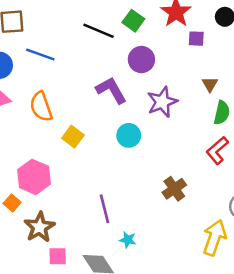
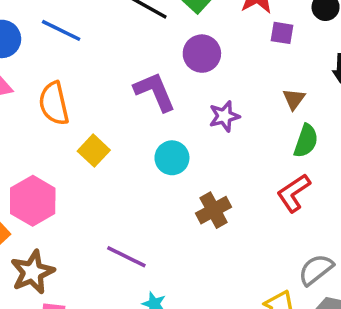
purple star: (162, 102) -> (224, 116), size x0.7
brown cross: (174, 189) -> (214, 210), moved
purple line: (105, 209) -> (126, 257), turned -56

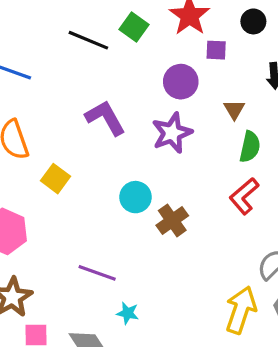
purple circle: (202, 54) -> (181, 82), moved
purple star: (224, 116) -> (172, 133), size x1.4
cyan circle: (172, 158) -> (136, 197), moved

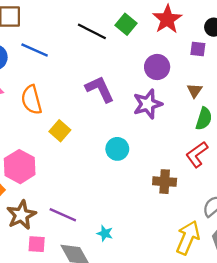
purple square: (216, 50) -> (198, 49), moved
brown cross: (172, 220) -> (165, 182), moved, turned 35
purple line: (97, 273) -> (63, 215), moved

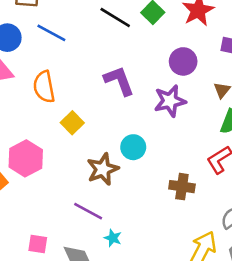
brown star: (21, 215) -> (103, 169), moved
purple line: (63, 215) -> (88, 211), moved

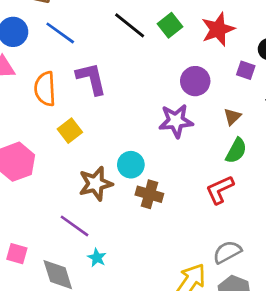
purple L-shape: (119, 81) -> (91, 79), moved
brown cross: (182, 187) -> (149, 194), moved

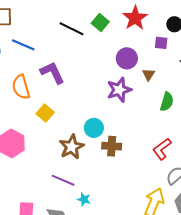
brown triangle: (232, 117) -> (149, 74), moved
red L-shape: (220, 190) -> (162, 149), moved

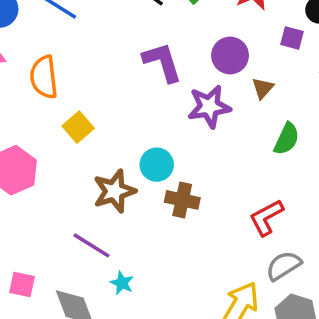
purple L-shape: (52, 73) -> (162, 62), moved

